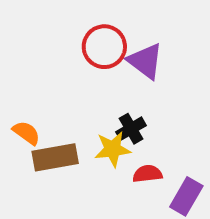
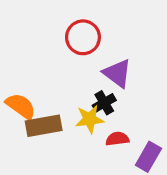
purple triangle: (145, 61) -> (117, 73), moved
orange semicircle: (26, 133) -> (21, 106), size x1.4

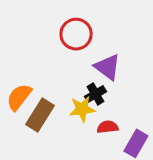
orange semicircle: (21, 106) -> (19, 97), turned -88
brown rectangle: (44, 126) -> (40, 115), turned -48

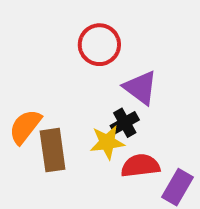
brown rectangle: (40, 115) -> (53, 150), turned -40
red semicircle: (107, 127) -> (140, 166), size x1.4

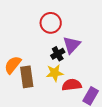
purple triangle: (140, 88) -> (72, 45), turned 36
black cross: (125, 123) -> (58, 54), moved

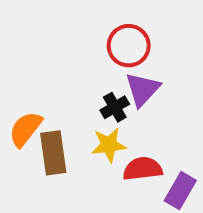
red circle: (51, 23) -> (129, 46), moved

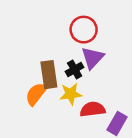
orange semicircle: (25, 129) -> (36, 94), moved
brown rectangle: (53, 153) -> (49, 75), moved

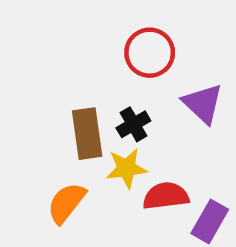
purple triangle: (93, 58) -> (203, 104), moved, turned -30
orange semicircle: (36, 94) -> (66, 203), moved

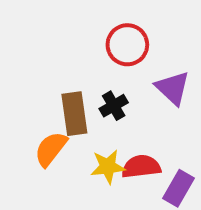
yellow star: (127, 168) -> (108, 167), moved
orange semicircle: (66, 203) -> (51, 149), moved

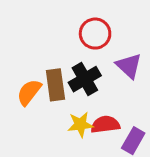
black cross: (114, 106) -> (85, 79), size x1.5
orange semicircle: (51, 149) -> (29, 92), moved

